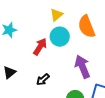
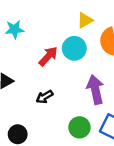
yellow triangle: (56, 15) -> (85, 20), moved

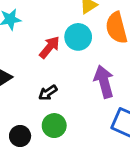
green circle: (79, 127) -> (54, 126), moved

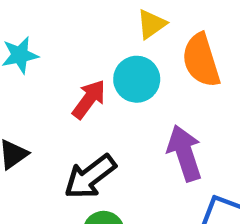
black arrow: (48, 93) -> (90, 177), size x1.6

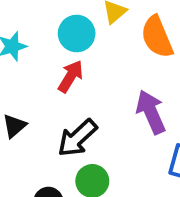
cyan circle: (137, 79) -> (77, 34), moved

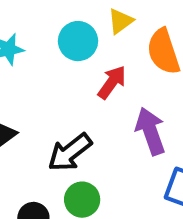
red arrow: (71, 76) -> (112, 82), moved

